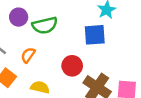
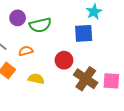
orange semicircle: (28, 55) -> (26, 51), turned 40

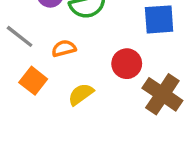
yellow semicircle: (36, 79) -> (81, 94), turned -49

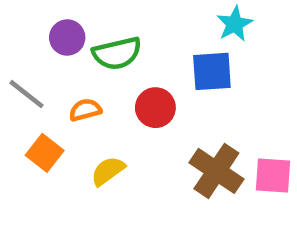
red circle: (127, 64) -> (155, 108), moved

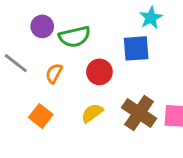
orange semicircle: (85, 110) -> (54, 73), turned -48
orange square: (45, 153) -> (41, 116), moved
yellow semicircle: (108, 171) -> (92, 113), moved

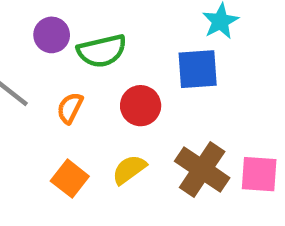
orange square: (41, 116) -> (70, 179), moved

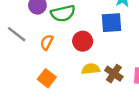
yellow semicircle: (129, 169) -> (91, 69), moved, turned 30
brown cross: (202, 169) -> (114, 74), size x0.7

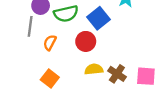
blue square: (112, 23) -> (98, 18), moved, turned -35
gray line: (17, 34) -> (30, 26), moved, turned 60

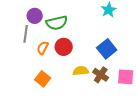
blue square: (98, 18) -> (107, 49), moved
red circle: (86, 41) -> (64, 47), moved

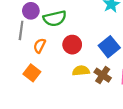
red circle: (64, 47) -> (72, 45), moved
orange square: (43, 79) -> (32, 73), moved

